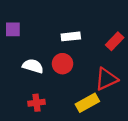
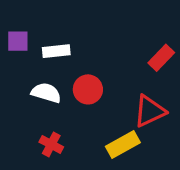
white rectangle: (71, 36) -> (56, 51), moved
red cross: (36, 103) -> (51, 144), turned 35

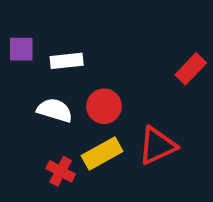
red triangle: (150, 111) -> (157, 146), moved
yellow rectangle: (123, 144) -> (102, 154), moved

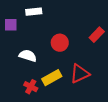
white rectangle: (67, 61) -> (34, 12), moved
red circle: (104, 106) -> (60, 43), moved

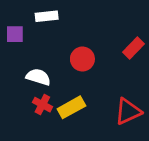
red triangle: (80, 74) -> (128, 111), moved
red cross: (31, 87) -> (42, 105), moved

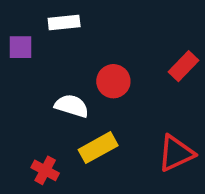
white semicircle: (38, 77) -> (72, 106), moved
red cross: (42, 105) -> (45, 170), moved

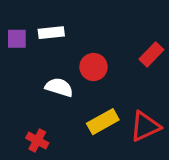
white rectangle: (64, 22) -> (51, 33), moved
yellow rectangle: (98, 148) -> (103, 122), moved

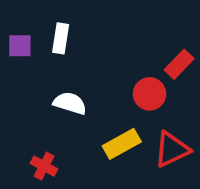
white rectangle: (51, 33) -> (61, 38), turned -75
red circle: (93, 67) -> (149, 94), moved

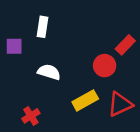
purple square: (20, 46) -> (14, 46), moved
red cross: (44, 166) -> (31, 116), turned 30

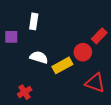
yellow rectangle: (85, 100) -> (62, 65), moved
red triangle: (120, 104) -> (95, 83), turned 45

